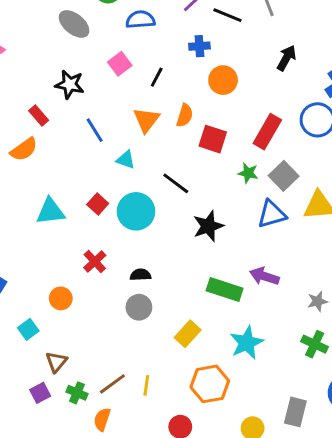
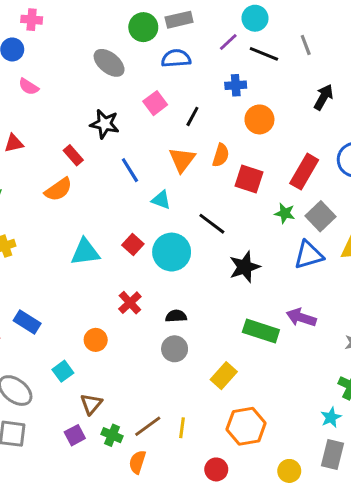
cyan star: (247, 343) -> (331, 417), moved, size x0.6

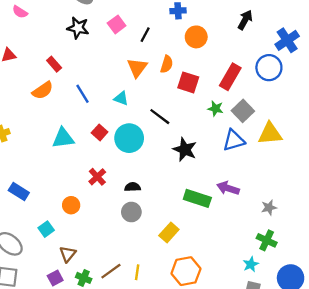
black star: (105, 124) -> (78, 28), moved
blue line: (130, 170) -> (82, 94), moved
black star: (245, 267) -> (185, 149), turned -30

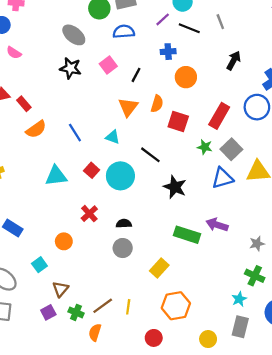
red rectangle: (54, 64) -> (24, 104), moved

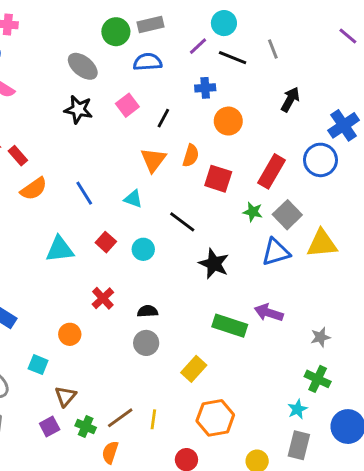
cyan circle: (120, 176) -> (143, 249), size x0.6
cyan square: (39, 265) -> (38, 365), turned -32

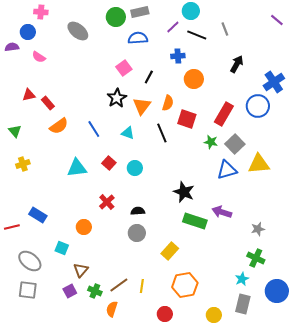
gray ellipse: (83, 66) -> (78, 31), moved
black star: (78, 110) -> (117, 98), moved, turned 30
black line: (182, 222) -> (162, 133), moved, turned 30
black star: (214, 264) -> (184, 192), moved

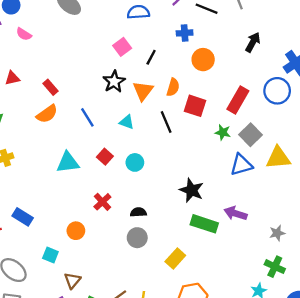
red rectangle: (48, 103) -> (50, 87), moved

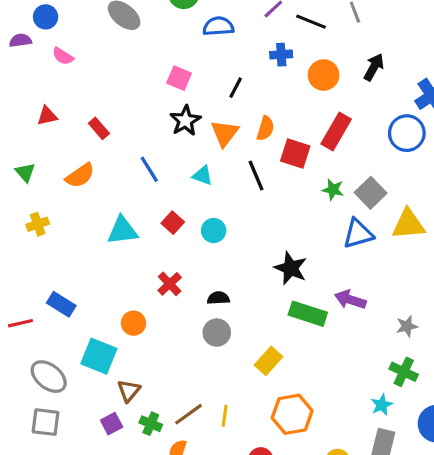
pink square: (122, 47) -> (179, 78), moved, turned -30
orange circle: (203, 60) -> (324, 75), moved
red rectangle: (238, 100) -> (336, 132), moved
orange semicircle: (47, 114) -> (80, 176), moved
cyan square: (50, 255) -> (99, 356), size x1.6

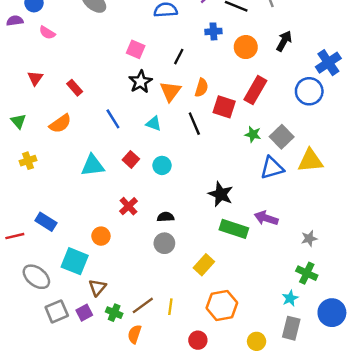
red triangle: (47, 116) -> (35, 78), turned -42
gray square: (46, 422) -> (57, 311), moved, turned -30

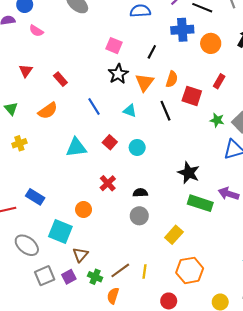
blue cross: (213, 31) -> (182, 30), size x1.5
red rectangle: (255, 90) -> (219, 81), size x0.6

